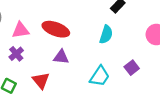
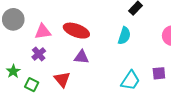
purple square: (132, 68) -> (159, 73), moved, turned 32
cyan trapezoid: (100, 76) -> (130, 80), moved

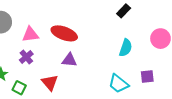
cyan semicircle: (124, 36) -> (126, 48), moved
cyan trapezoid: (130, 80) -> (118, 84), turned 95

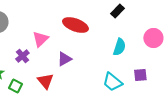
red ellipse: (64, 33) -> (75, 25), moved
pink triangle: (30, 34) -> (40, 39), moved, turned -36
purple triangle: (69, 60) -> (64, 59), turned -35

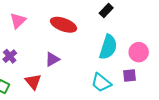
pink circle: (153, 38) -> (139, 52), moved
pink triangle: (40, 39) -> (18, 21), moved
cyan semicircle: (119, 47) -> (108, 47), size x1.4

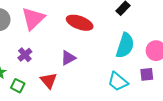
pink triangle: (18, 21) -> (33, 19), size x1.4

